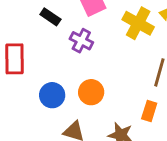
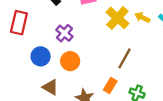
purple cross: (81, 41) -> (64, 33), moved

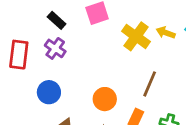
purple cross: (64, 33) -> (55, 48), moved
orange circle: (70, 61) -> (105, 99), moved

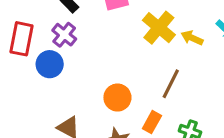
yellow arrow: (166, 33) -> (192, 38), moved
blue circle: (49, 92) -> (50, 64), moved

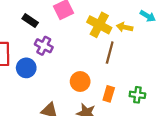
purple cross: (64, 35) -> (44, 46), moved
brown line: (171, 84) -> (110, 53), moved

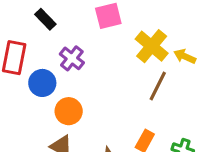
black rectangle: (30, 21) -> (45, 19), moved
orange circle: (80, 82) -> (69, 111), moved

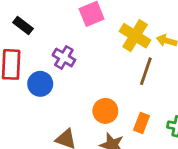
black rectangle: (45, 19) -> (23, 26), moved
orange circle: (69, 111) -> (105, 111), moved

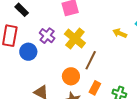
yellow cross: (135, 36) -> (75, 39), moved
brown line: (146, 71) -> (91, 60), moved

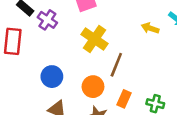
purple cross: (47, 36) -> (47, 20), moved
blue circle: (28, 52) -> (52, 77), moved

